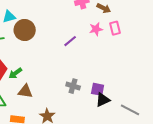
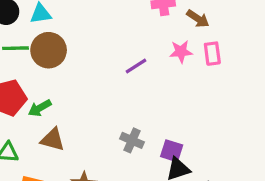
brown circle: (25, 30) -> (49, 50), moved

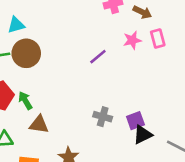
green arrow: (40, 108) -> (25, 101), turned 96
purple square: (172, 151) -> (135, 121), turned -30

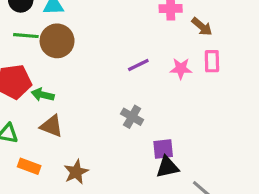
pink star: (132, 40) -> (181, 69), moved
green arrow: (25, 101) -> (43, 95), turned -60
gray cross: (103, 117) -> (132, 117), moved

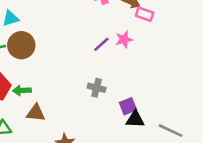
pink rectangle: (212, 61) -> (145, 14), moved, turned -54
purple line: (138, 65) -> (101, 44), moved
black triangle: (167, 167) -> (135, 119), turned 30

